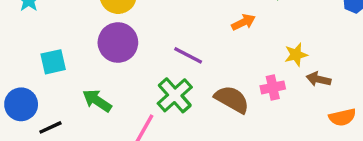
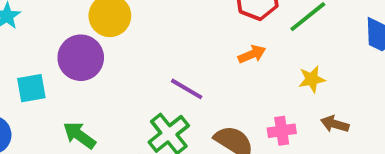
purple circle: (118, 43) -> (81, 58), moved
yellow star: (296, 55) -> (312, 79), moved

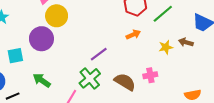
purple line: (187, 89) -> (99, 54), turned -66
brown arrow: (335, 124) -> (186, 42), moved

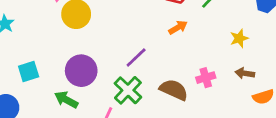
purple circle: (41, 39) -> (81, 71), moved
brown arrow: (186, 42) -> (245, 73), moved
yellow star: (166, 47) -> (239, 38), moved

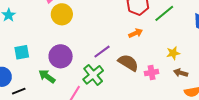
yellow star: (239, 38) -> (173, 53), moved
brown semicircle: (174, 90) -> (128, 63), moved

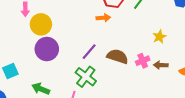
orange arrow: (136, 33) -> (103, 18), moved, turned 32
purple circle: (61, 56) -> (47, 49), moved
brown arrow: (181, 73) -> (161, 65), moved

